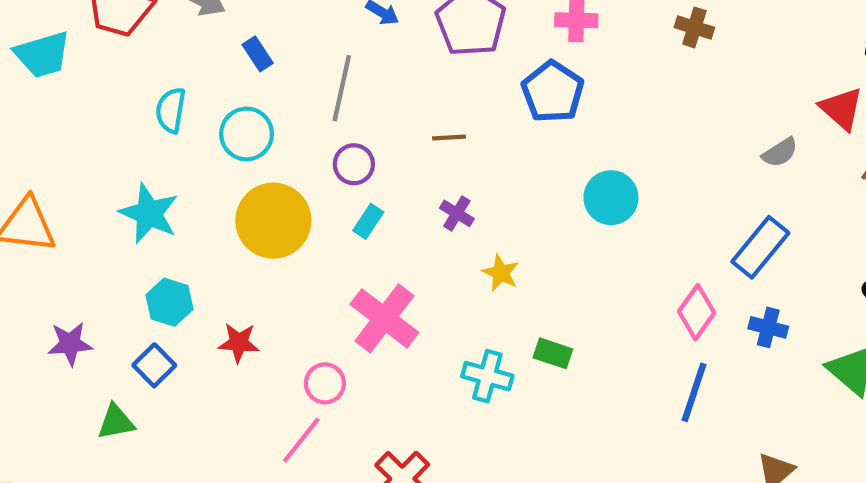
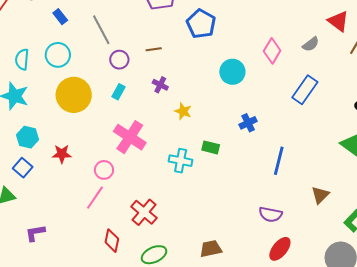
gray line: (342, 88) -> (101, 30), turned -36
cyan semicircle: (171, 110) -> (22, 59), moved
purple circle: (354, 164) -> (119, 60), moved
pink diamond: (697, 312) -> (272, 51), moved
blue cross: (768, 327) -> (248, 123), moved, turned -36

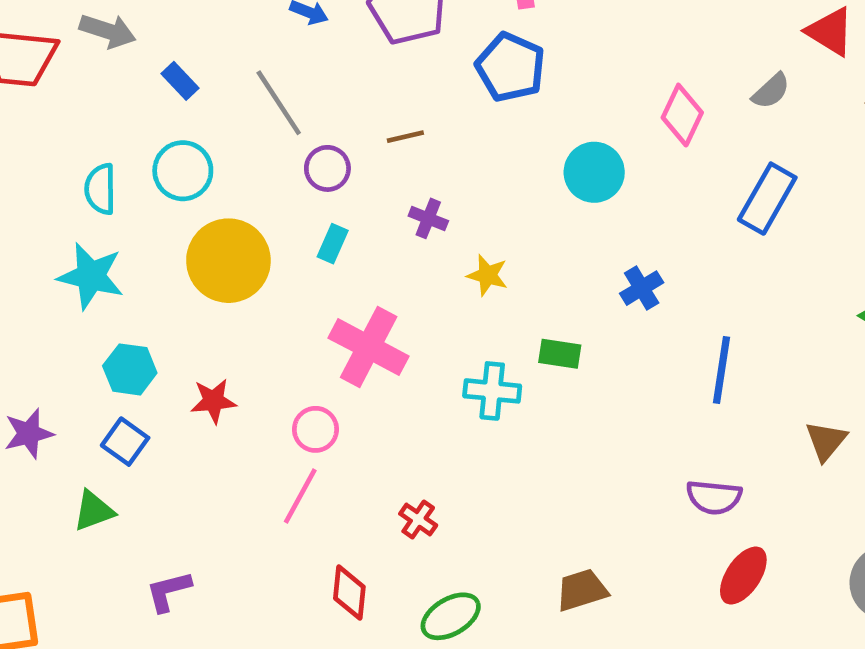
red cross: (144, 212) -> (418, 519), size x0.6

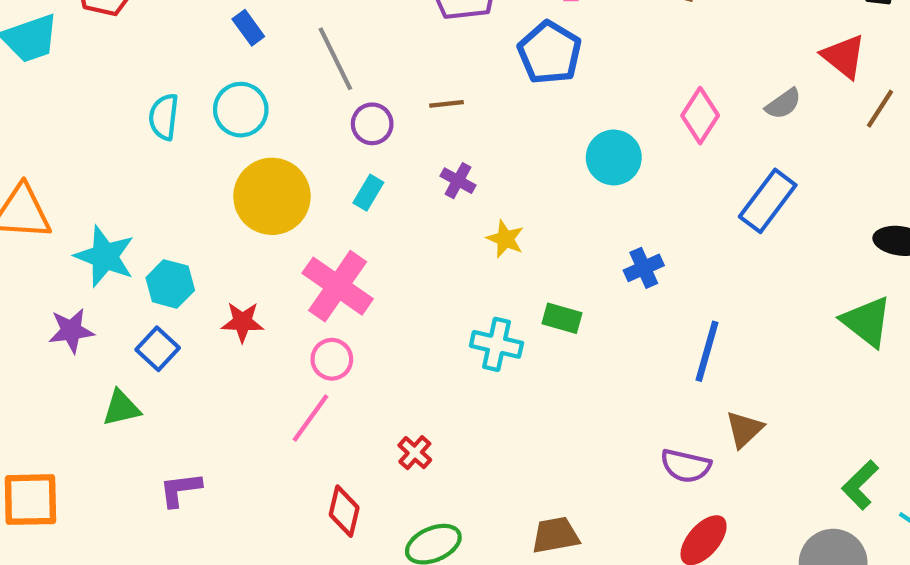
cyan star: (91, 276) -> (105, 256), moved
pink cross: (369, 347) -> (338, 286), moved
brown triangle: (826, 441) -> (744, 429), moved

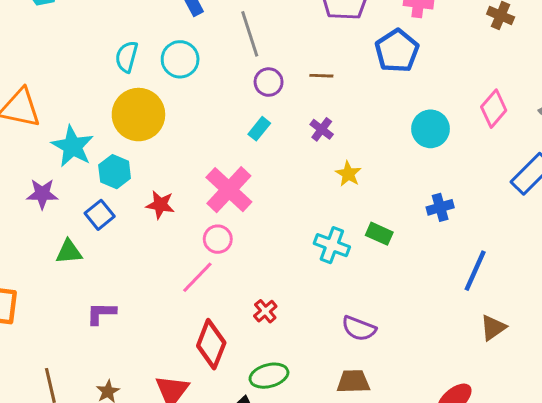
yellow circle: (272, 196) -> (138, 115), moved
purple semicircle: (686, 466) -> (359, 328), moved
red diamond: (344, 511) -> (211, 344), size x1.4

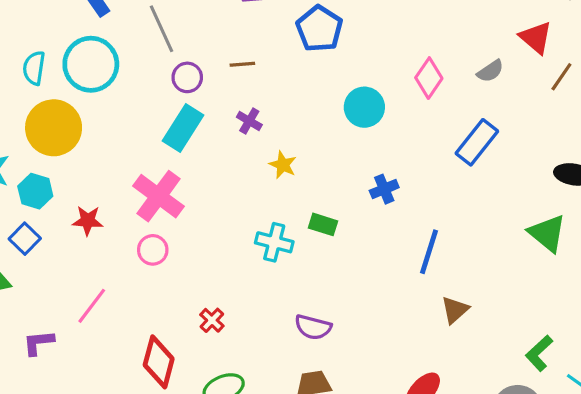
cyan circle: (180, 59) -> (91, 64), size x1.4
cyan rectangle: (259, 129) -> (183, 128), size x1.8
pink line: (197, 277) -> (92, 306), moved

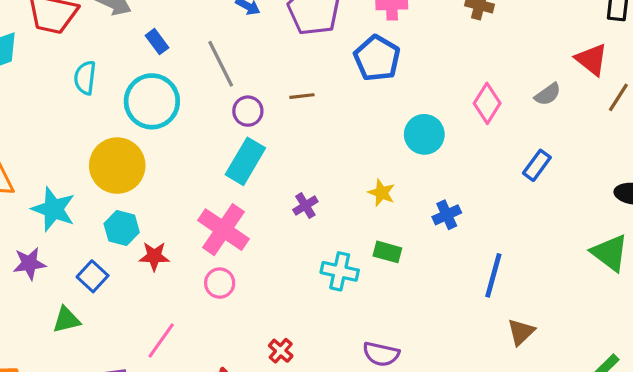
cyan semicircle: (34, 68) -> (85, 78), moved
purple cross: (249, 121) -> (305, 206), moved, turned 30
blue rectangle: (477, 142) -> (537, 165), size x0.7
yellow star: (283, 165) -> (382, 193), moved
cyan hexagon: (35, 191) -> (122, 228), moved

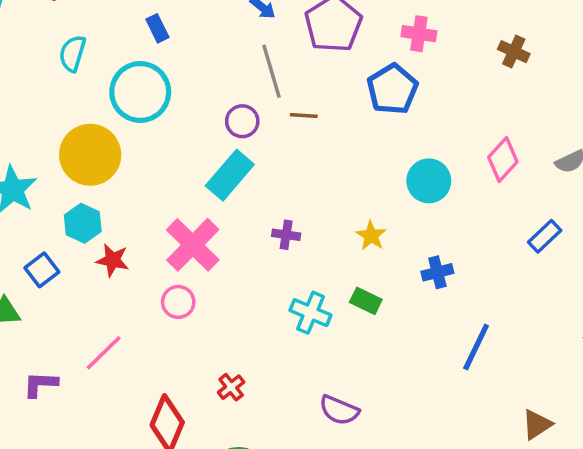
gray line: (221, 64) -> (271, 71), moved
purple cross: (305, 206) -> (286, 235), turned 30
brown triangle: (521, 332) -> (537, 424), moved

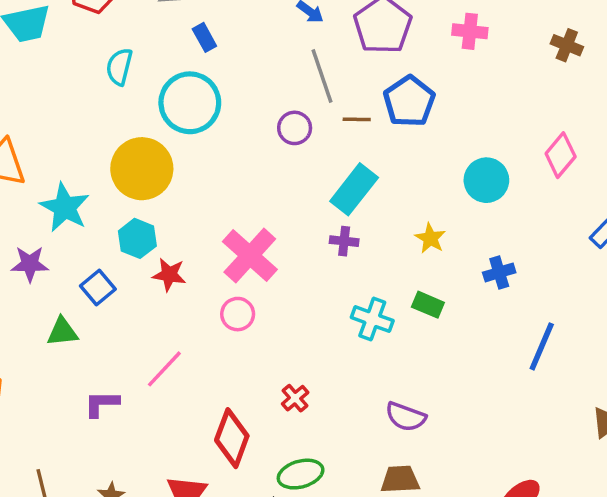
blue pentagon: (392, 89) -> (409, 101), moved
cyan rectangle: (230, 175) -> (354, 189), moved

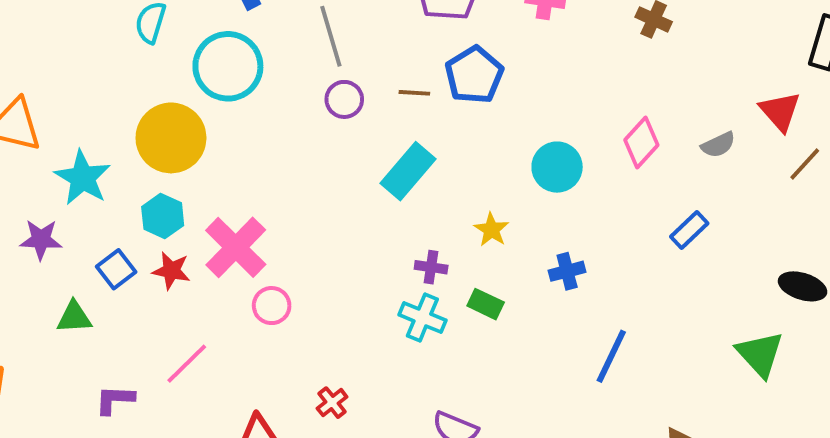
gray line: (322, 76) -> (331, 36), moved
purple cross: (344, 241) -> (431, 267), moved
pink cross: (250, 256) -> (236, 247), moved
red star: (169, 275) -> (171, 271), moved

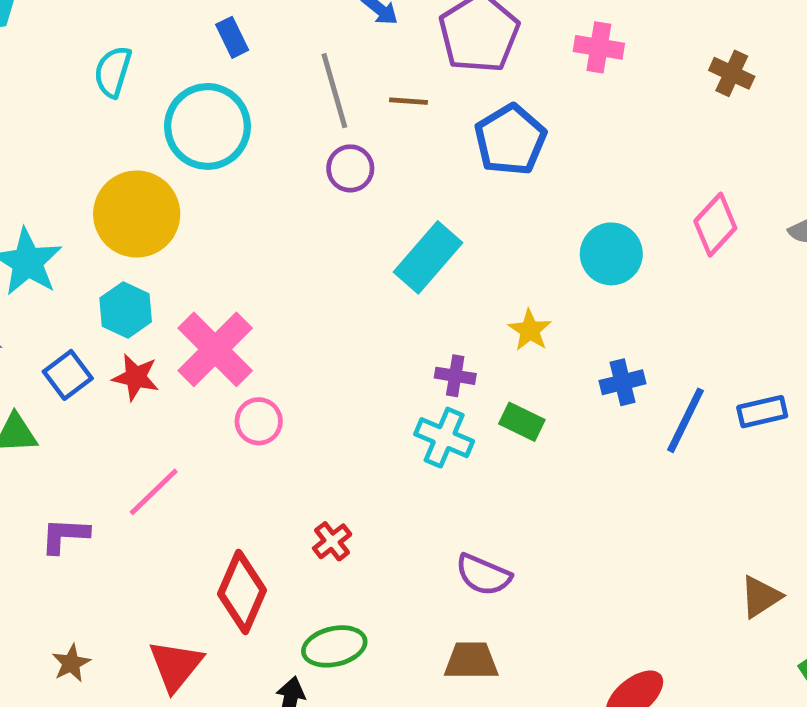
brown line: (414, 93) -> (409, 101), moved
blue rectangle: (689, 230) -> (762, 412), moved, turned 30
blue line: (611, 356) -> (685, 420), moved

